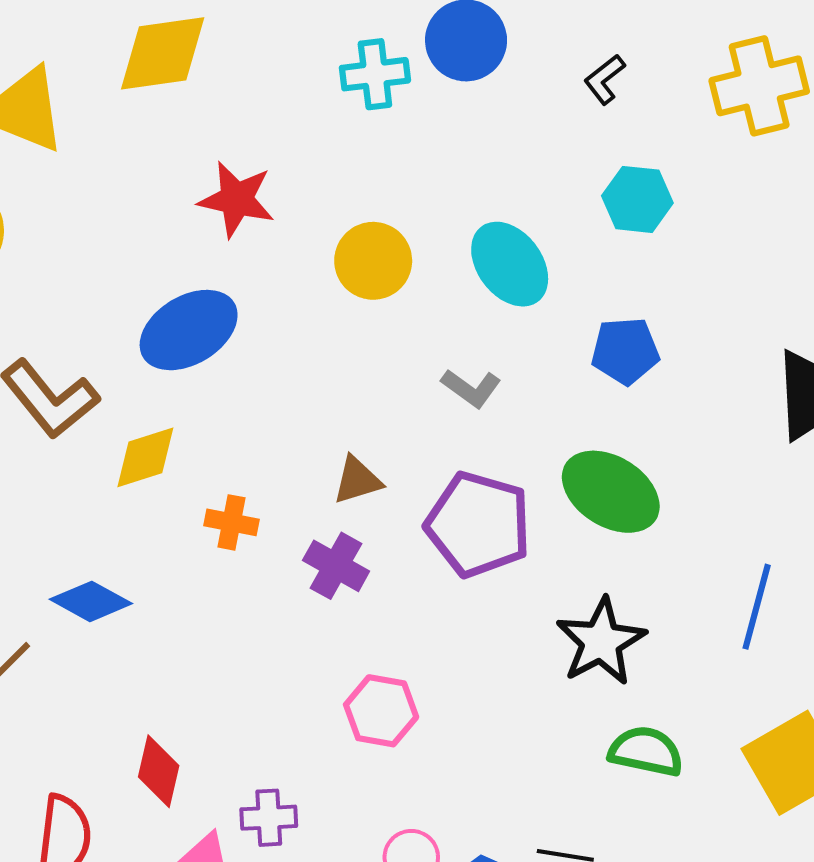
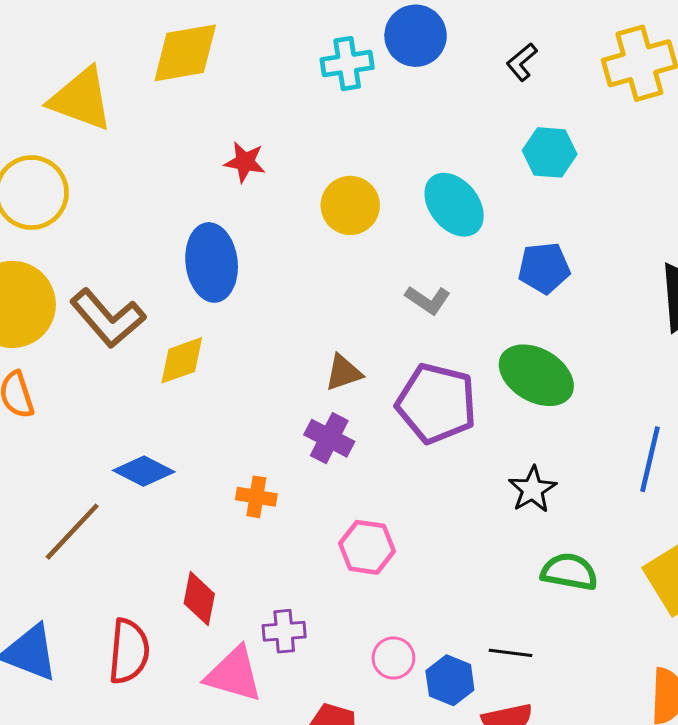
red star: (237, 199) -> (245, 162), size x0.7
blue ellipse: (189, 330) -> (212, 262), turned -64
orange cross: (232, 522) -> (256, 497), moved
black star: (601, 642) -> (532, 489), size x0.7

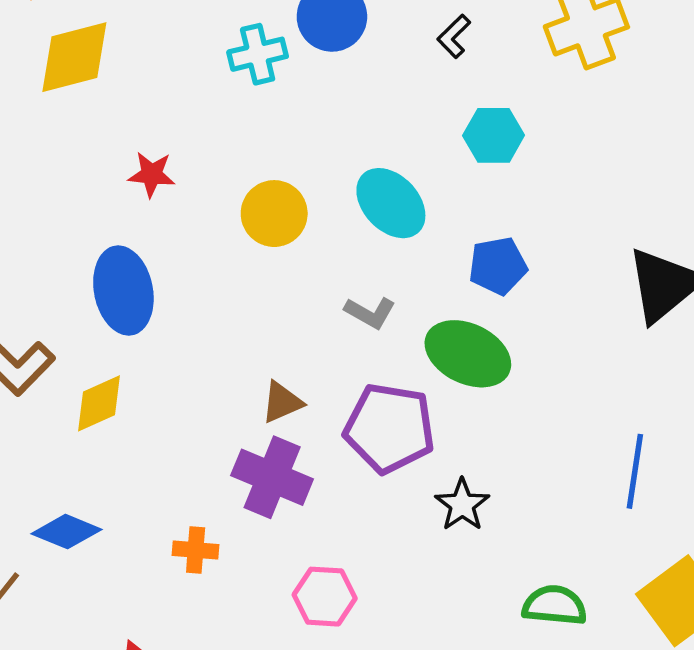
green ellipse: (536, 375) -> (468, 354), moved
purple cross: (329, 438) -> (272, 477), size x1.4
black star: (532, 489) -> (462, 505), moved

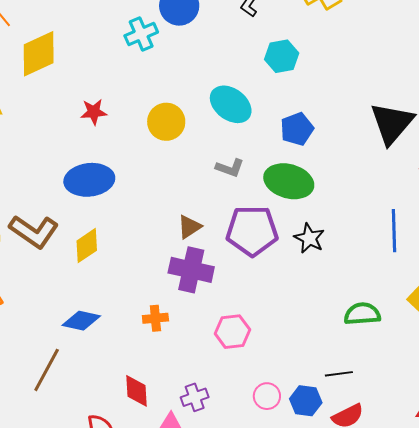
blue ellipse: (123, 290) -> (89, 180), turned -75
black star: (462, 505) -> (309, 238), moved

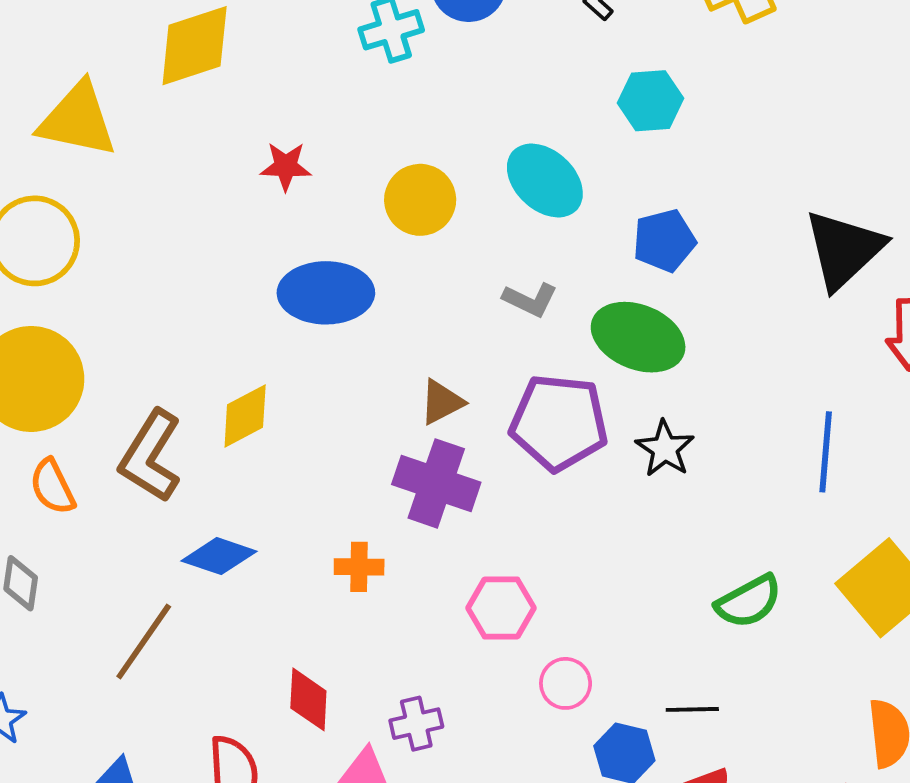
blue ellipse: (89, 180) -> (326, 293), moved
brown L-shape: (34, 231) -> (151, 456), moved, turned 81
green semicircle: (362, 314) -> (749, 601), turned 150
pink circle: (267, 396) -> (566, 683), moved

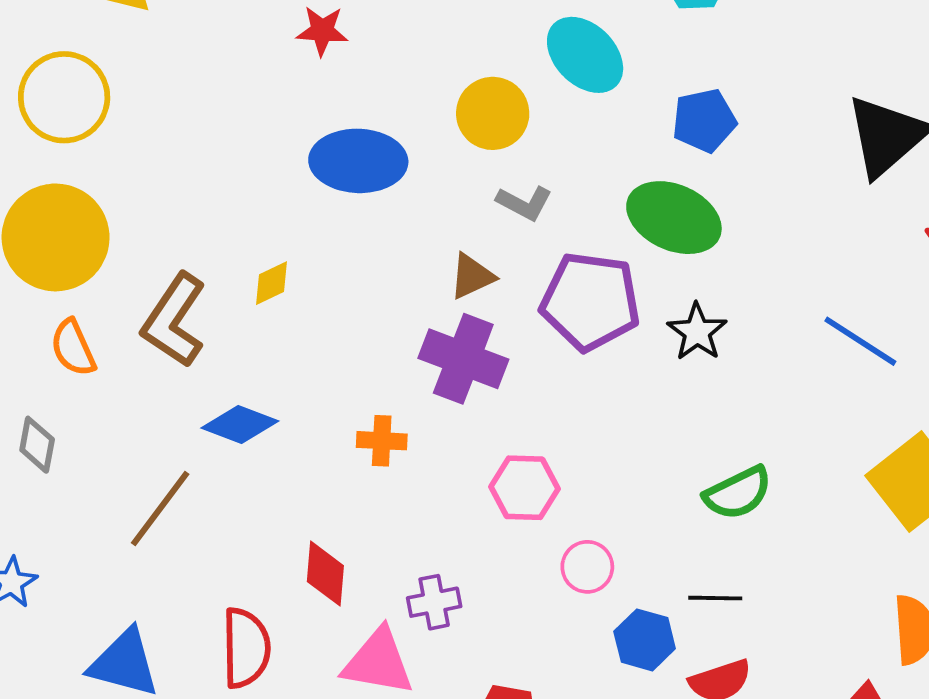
yellow circle: (420, 200) -> (493, 113), moved
gray L-shape: (530, 300) -> (524, 203), moved
yellow diamond: (245, 416) -> (271, 283), size x0.7
blue line: (826, 452) -> (860, 341), turned -64
green semicircle: (749, 601) -> (738, 493), moved

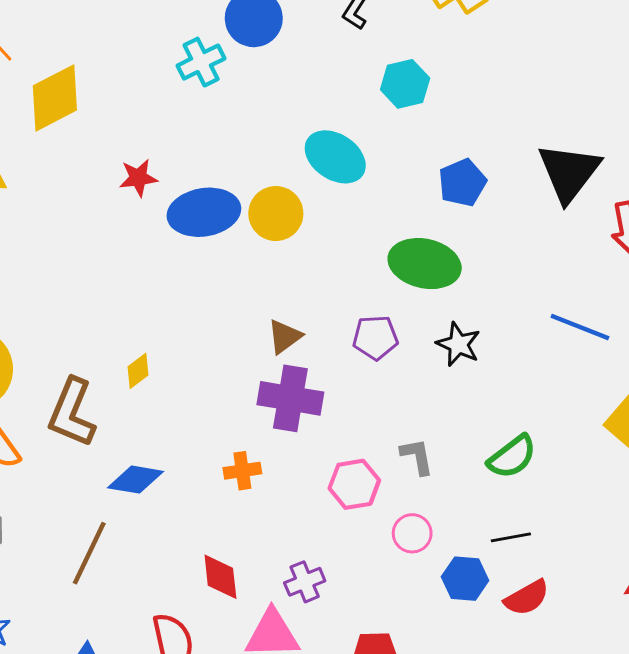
blue pentagon: (704, 120) -> (462, 183), moved
blue ellipse: (358, 161) -> (204, 212), moved
gray L-shape: (524, 203) -> (417, 456), moved, turned -117
purple pentagon: (590, 301) -> (375, 337), size x0.6

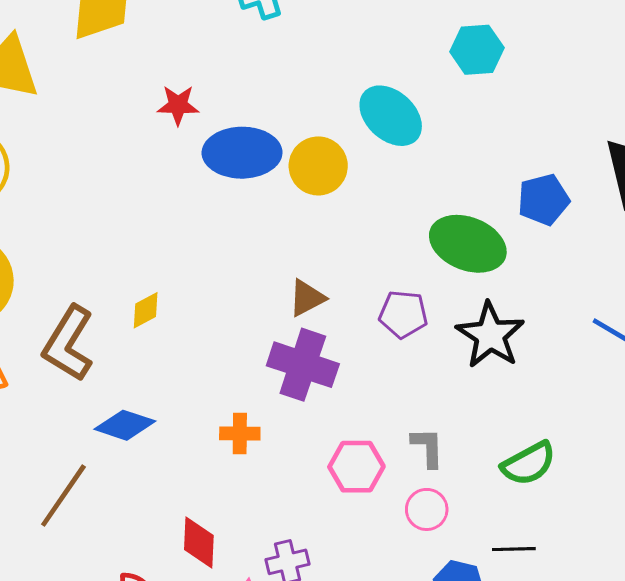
blue pentagon: (462, 183) -> (543, 200), moved
black star: (458, 344) -> (490, 335), size x1.4
pink circle: (412, 533) -> (427, 509), moved

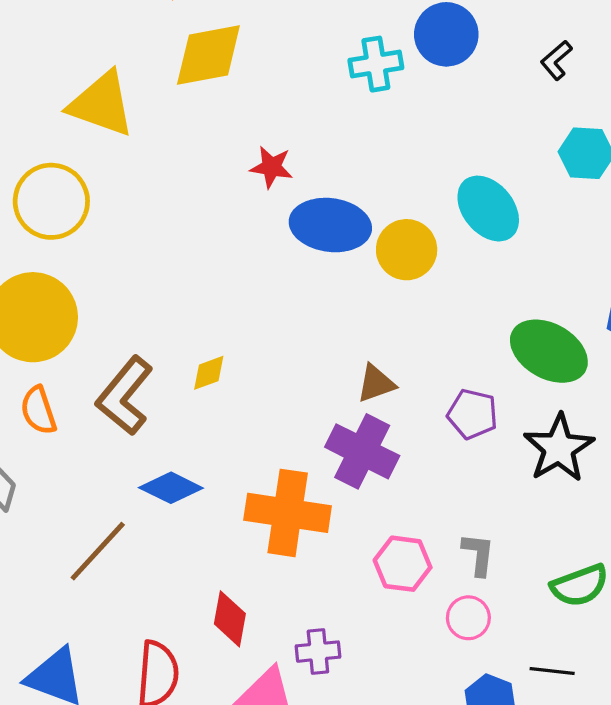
orange cross: (240, 434) -> (288, 513), size x2.0

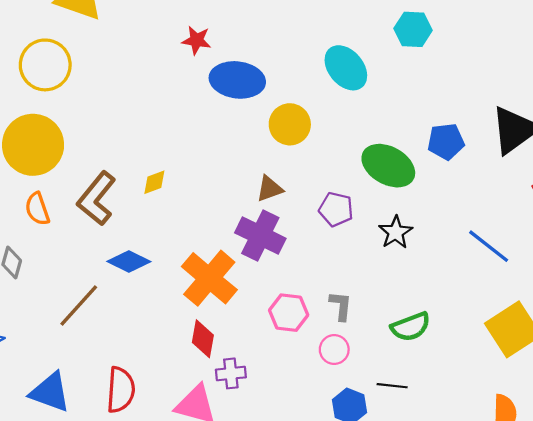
yellow circle: (407, 250) -> (290, 124), moved
black star: (559, 448) -> (396, 232), size x0.7
orange cross: (288, 513) -> (209, 278), turned 32
red diamond: (230, 619) -> (203, 339), moved

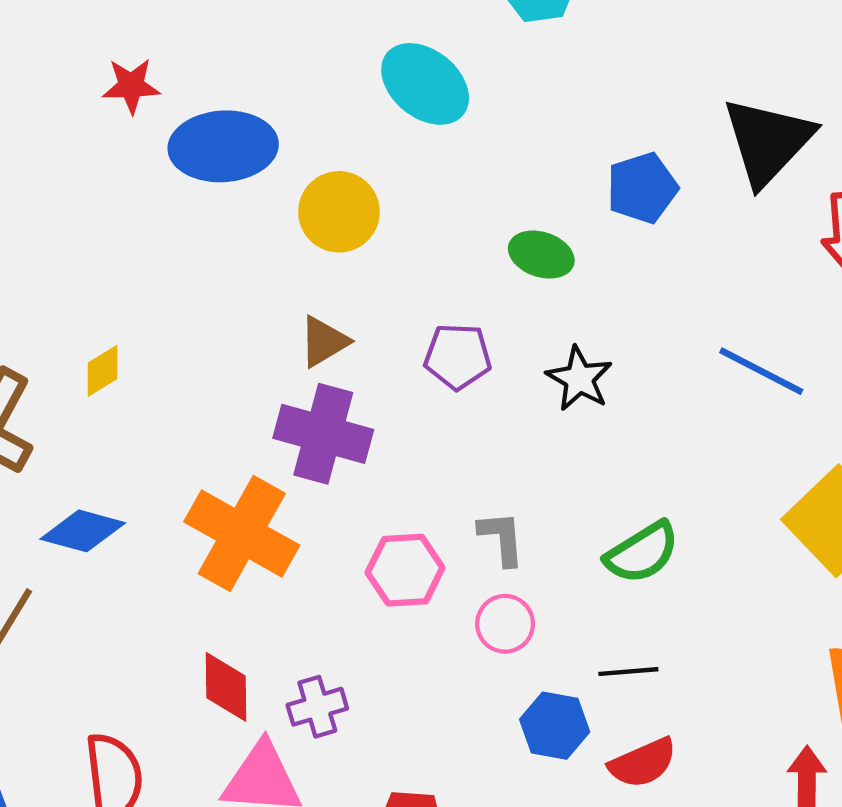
green ellipse: (388, 166) -> (541, 255), size x0.6
red diamond: (203, 339) -> (226, 687), moved

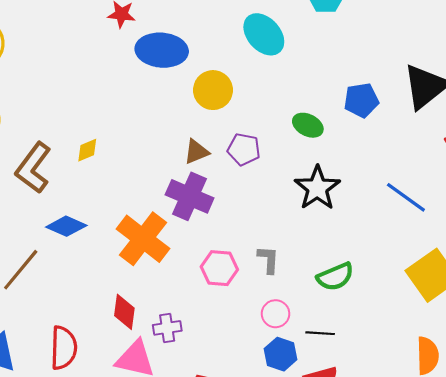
purple pentagon: (458, 356) -> (244, 149), moved
black star: (579, 379) -> (317, 188), size x1.4
pink circle: (505, 624) -> (276, 314), moved

